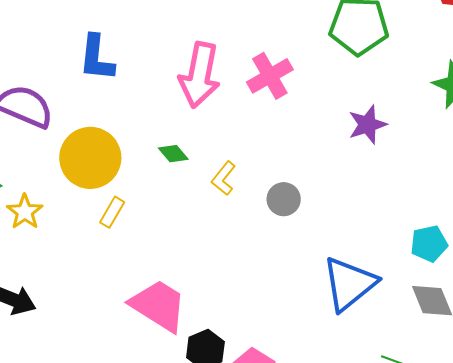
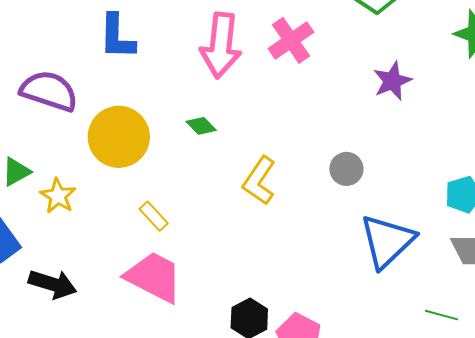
yellow L-shape: (224, 178) -> (259, 181), moved, size x1.4
gray circle: (284, 199) -> (346, 169), moved
yellow rectangle: (112, 212) -> (154, 216), moved, turned -68
pink trapezoid: (158, 305) -> (154, 277), moved

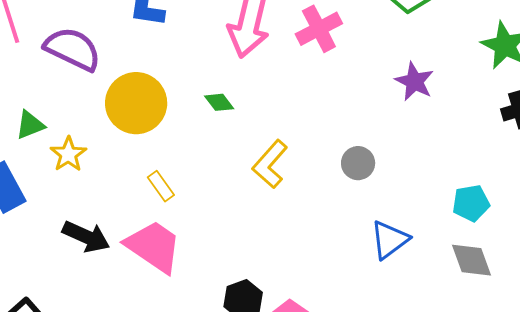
purple star: (392, 81) -> (414, 81), turned -30
blue triangle: (387, 241) -> (390, 240), size x0.7
black arrow: (53, 284) -> (86, 237), moved

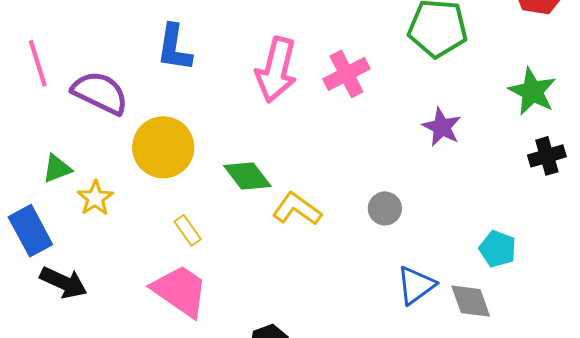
green diamond: (219, 102) -> (247, 176), moved, size x1.6
yellow L-shape: (270, 164) -> (297, 209), turned 84
cyan pentagon: (471, 203) -> (498, 249), turned 30
black arrow: (86, 237) -> (64, 282), moved
gray diamond: (472, 260) -> (471, 301), moved

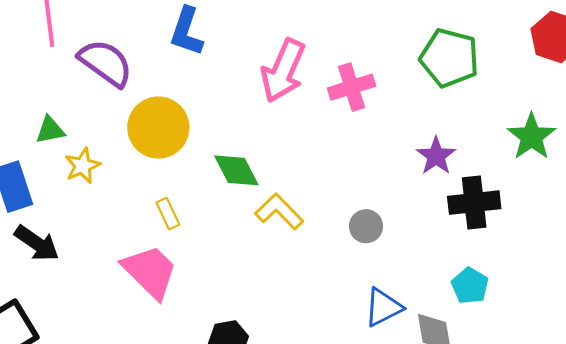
black cross: (547, 156) -> (474, 203), moved, size x1.4

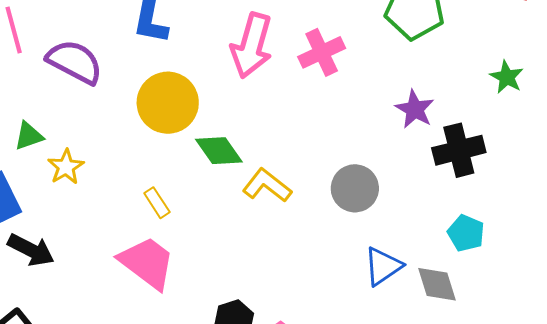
yellow circle: (158, 128) -> (168, 103), moved
green star: (531, 137) -> (507, 77), size x0.7
gray circle: (366, 226) -> (355, 188), size x1.4

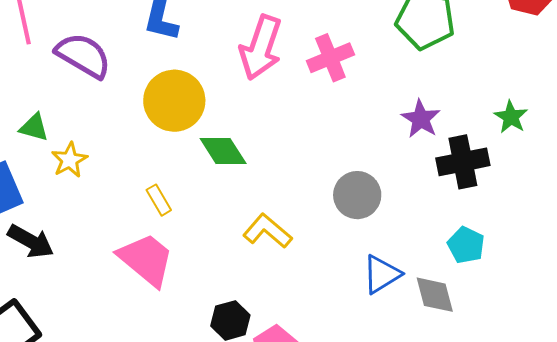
green star: (507, 77) -> (511, 117), moved
green triangle: (29, 136) -> (34, 127), turned 32
yellow L-shape: (267, 186) -> (267, 231), moved

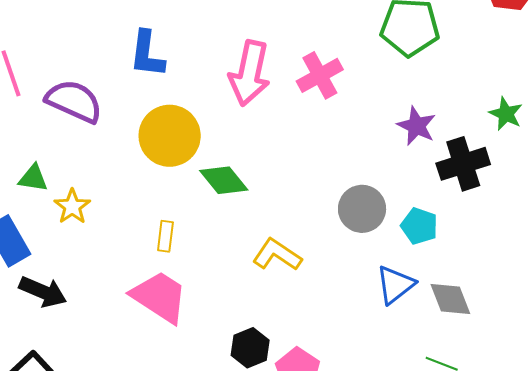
yellow rectangle: (159, 200) -> (165, 236), turned 44
cyan pentagon: (466, 245) -> (419, 226), moved

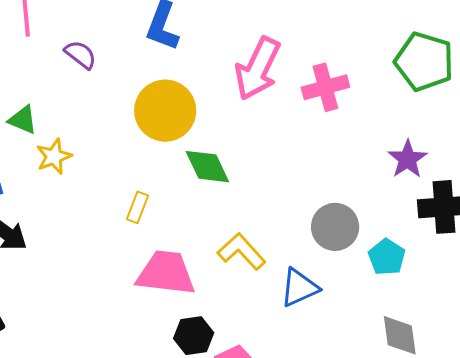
purple semicircle: (74, 101) -> (80, 55), size x0.6
blue triangle: (395, 285) -> (299, 288), moved
pink trapezoid: (160, 297) -> (166, 273), moved, turned -40

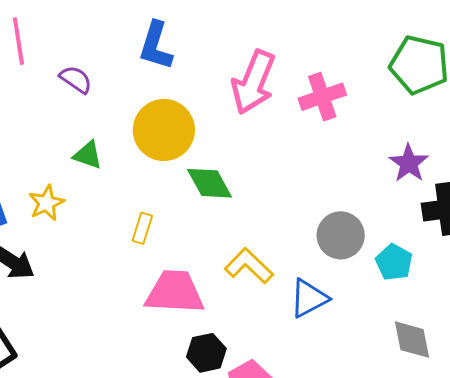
green triangle: (23, 120) -> (88, 155), moved
yellow star: (54, 157) -> (46, 203), moved

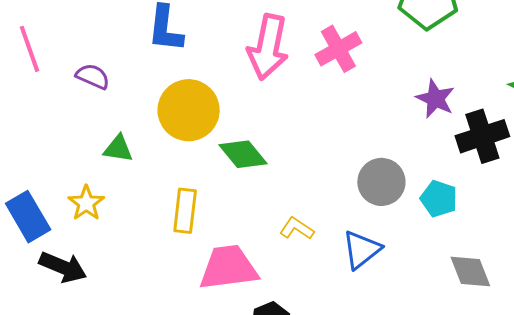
yellow rectangle: (142, 228) -> (185, 211), size x1.4
yellow L-shape: (249, 266) -> (297, 228), size x0.7

